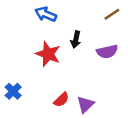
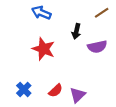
black arrow: (76, 40) -> (76, 31), moved
blue cross: (13, 91) -> (24, 89), moved

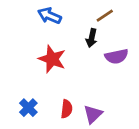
brown line: (102, 13) -> (105, 16), moved
red semicircle: (56, 91) -> (67, 109), turned -40

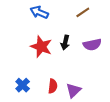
black arrow: (92, 38) -> (65, 42), moved

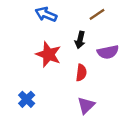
black arrow: (65, 42) -> (80, 40), moved
red semicircle: (53, 86) -> (81, 73), moved

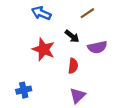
black arrow: (80, 40) -> (72, 36), turned -64
blue cross: (27, 99) -> (24, 90), turned 32

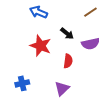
brown line: (87, 13) -> (90, 12), moved
purple triangle: (78, 96) -> (62, 88), moved

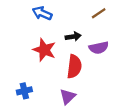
black arrow: (67, 34) -> (73, 37), turned -48
red semicircle: (68, 61) -> (74, 66), size x1.5

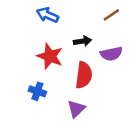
blue cross: (24, 91) -> (37, 91), moved, turned 32

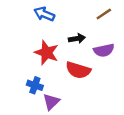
red semicircle: (84, 75) -> (78, 70), turned 100
purple triangle: (76, 109) -> (51, 102), moved

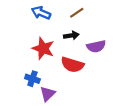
brown line: (104, 14) -> (77, 13), moved

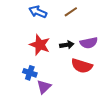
black arrow: (71, 36) -> (67, 45), moved
red semicircle: (72, 65) -> (82, 66), moved

